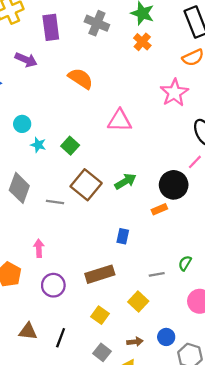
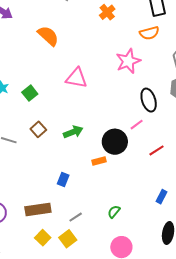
brown square: (86, 185) -> (38, 129), size x0.6
gray line: (157, 274) -> (76, 217), moved, turned -32
yellow square: (100, 315) -> (43, 238), moved

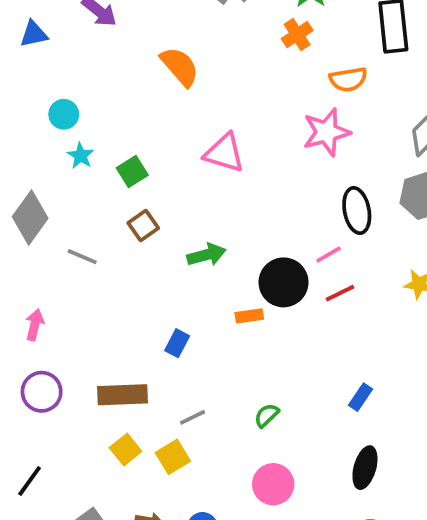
orange semicircle: (149, 33) -> (348, 79), moved
brown square: (38, 129) -> (143, 226), moved
red line: (156, 150) -> (340, 293), moved

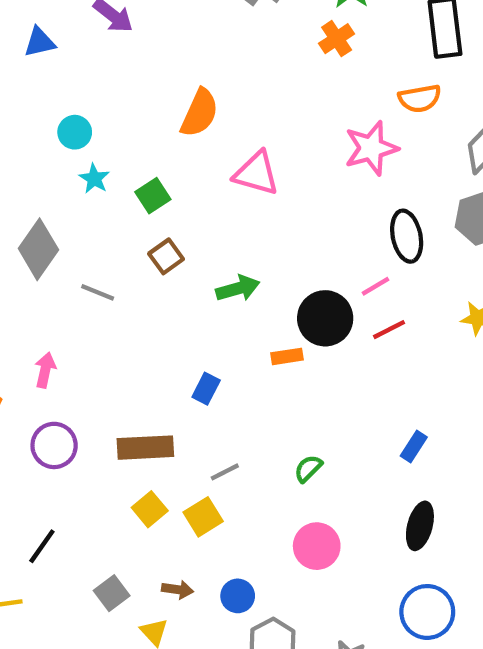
orange semicircle: (180, 67) -> (200, 113), moved, turned 66
orange semicircle: (348, 79) -> (420, 98), moved

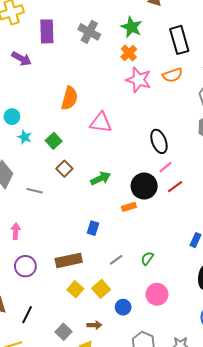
pink star: (371, 148) -> (138, 80), moved, turned -30
black ellipse: (407, 236) -> (159, 141), moved
gray line: (225, 472) -> (116, 260), moved
blue circle: (238, 596) -> (123, 307), moved

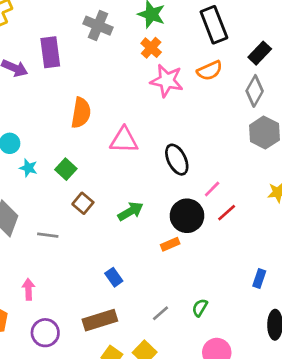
purple rectangle: (47, 31) -> (50, 52), moved
black ellipse: (159, 141) -> (177, 160), moved
blue rectangle: (93, 228) -> (114, 277), moved, turned -48

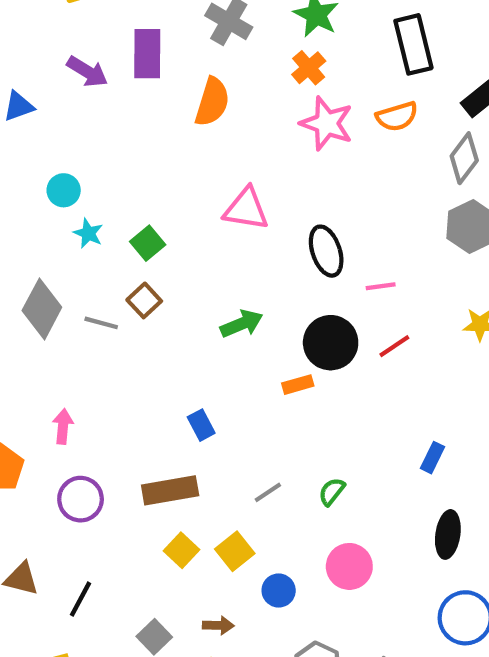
orange semicircle: (81, 113) -> (212, 102), moved
pink line: (212, 189) -> (381, 286), moved, turned 30
brown square: (83, 203) -> (144, 300), moved
gray line: (48, 235) -> (101, 323), moved

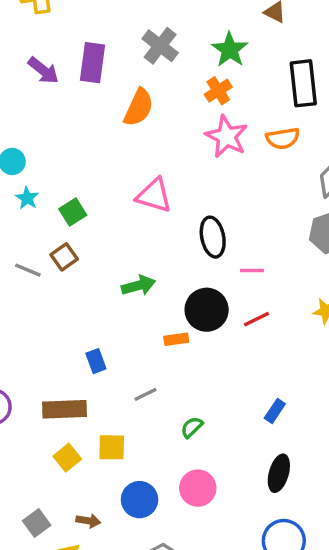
gray line: (268, 492) -> (146, 394), moved
yellow square: (235, 551) -> (112, 447), moved, turned 32
blue circle: (279, 591) -> (140, 500), size x1.4

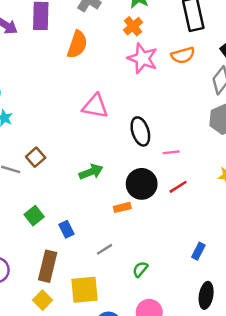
green square: (73, 212) -> (34, 216), moved
brown rectangle: (64, 409) -> (48, 266), turned -68
yellow square: (112, 447) -> (84, 290), size x1.4
yellow square: (67, 458) -> (42, 300), moved

